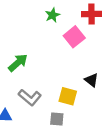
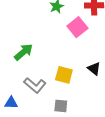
yellow square: (68, 96) -> (64, 75), moved

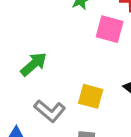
pink square: (77, 27) -> (110, 29), turned -36

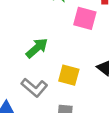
green arrow: (34, 64) -> (37, 48), moved

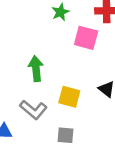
green arrow: (37, 48) -> (36, 69), turned -55

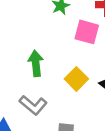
yellow square: (69, 97) -> (76, 79), moved, turned 30

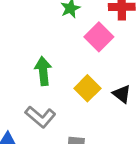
pink square: (87, 32) -> (99, 37), turned 30

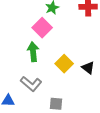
pink square: (99, 37) -> (42, 28), moved

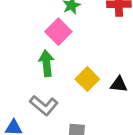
black triangle: (88, 68) -> (119, 84), turned -32

